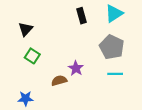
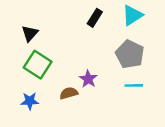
black rectangle: (82, 16) -> (95, 18), turned 48
green square: (32, 56) -> (38, 65), size x1.5
blue star: (26, 99) -> (30, 101), moved

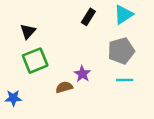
gray pentagon: (130, 54) -> (121, 51), turned 30
green square: (38, 65) -> (35, 61), turned 35
blue star: (30, 101) -> (13, 98), moved

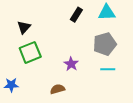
cyan triangle: (123, 15) -> (107, 13), turned 30
brown semicircle: (64, 87) -> (57, 89), moved

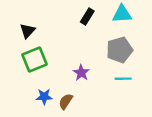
blue star: (11, 85) -> (44, 97), moved
brown semicircle: (57, 89) -> (66, 101), turned -40

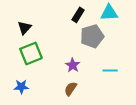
gray pentagon: (120, 50) -> (92, 36), moved
blue star: (44, 97) -> (21, 87), moved
brown semicircle: (66, 101) -> (71, 89), moved

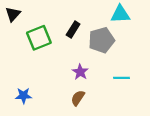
black rectangle: (78, 15) -> (73, 29), moved
black triangle: (25, 28) -> (13, 14), moved
green square: (31, 53) -> (39, 38), moved

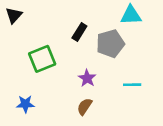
green square: (39, 38) -> (42, 59), moved

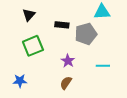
black triangle: (14, 15) -> (29, 15), moved
black rectangle: (79, 32) -> (62, 25), turned 64

